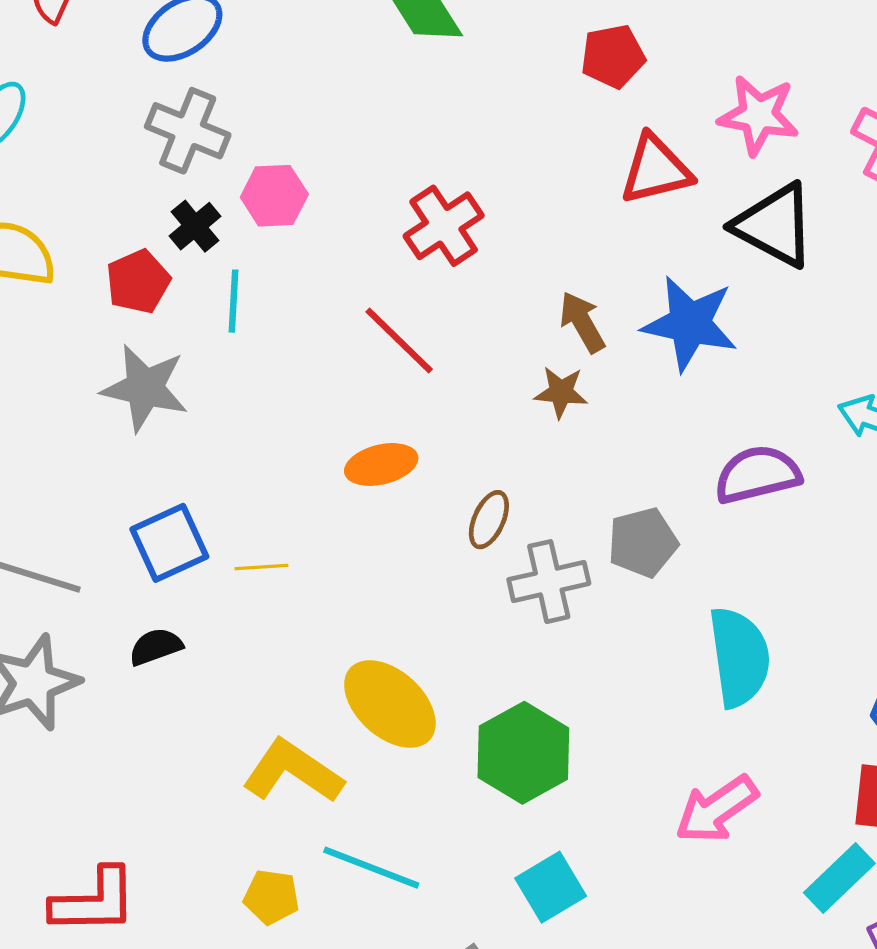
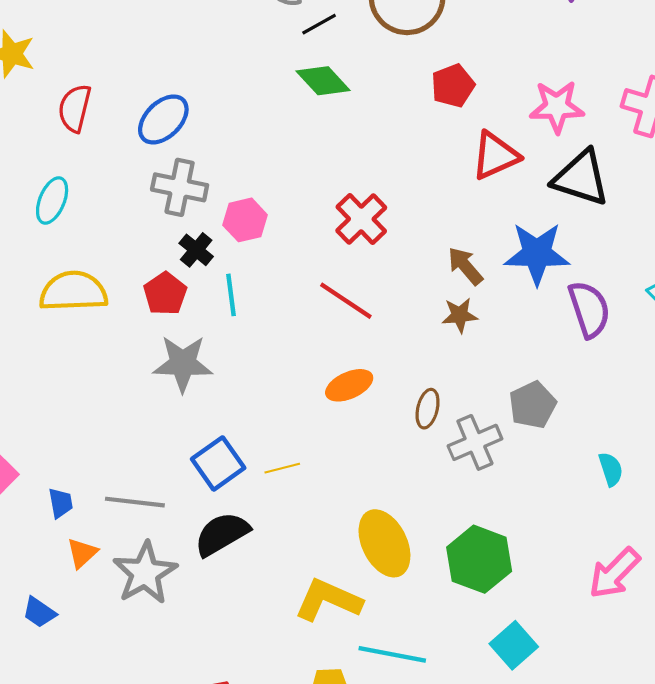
purple semicircle: (757, 474) -> (589, 309), moved, turned 96
black semicircle: (156, 647) -> (222, 534), size x1.6
cyan semicircle: (739, 657) -> (611, 469), size x0.5
yellow ellipse: (390, 704) -> (384, 543), turned 32

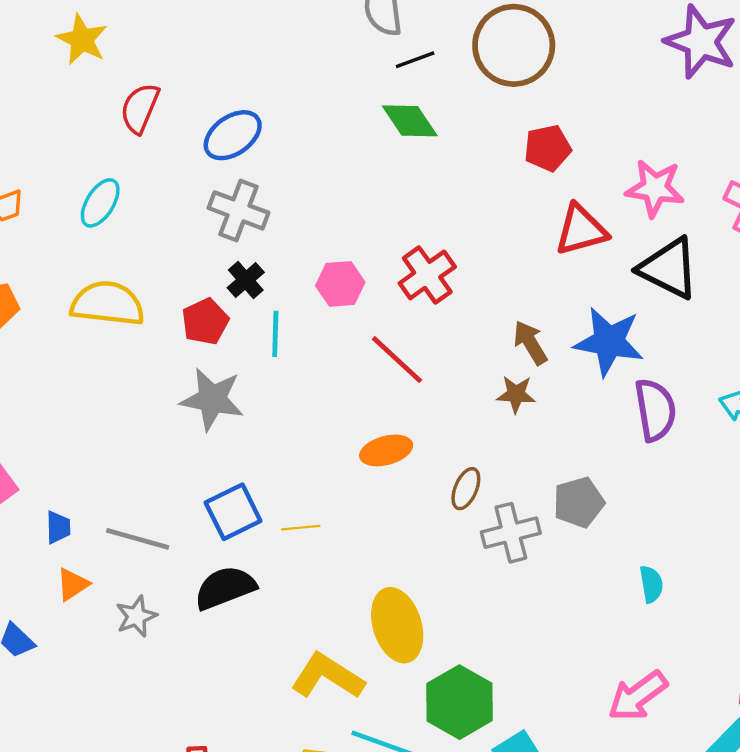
pink hexagon: (245, 220) -> (340, 284), moved
green hexagon: (479, 559) -> (460, 702), moved
gray star: (145, 573) -> (136, 616), size x0.6

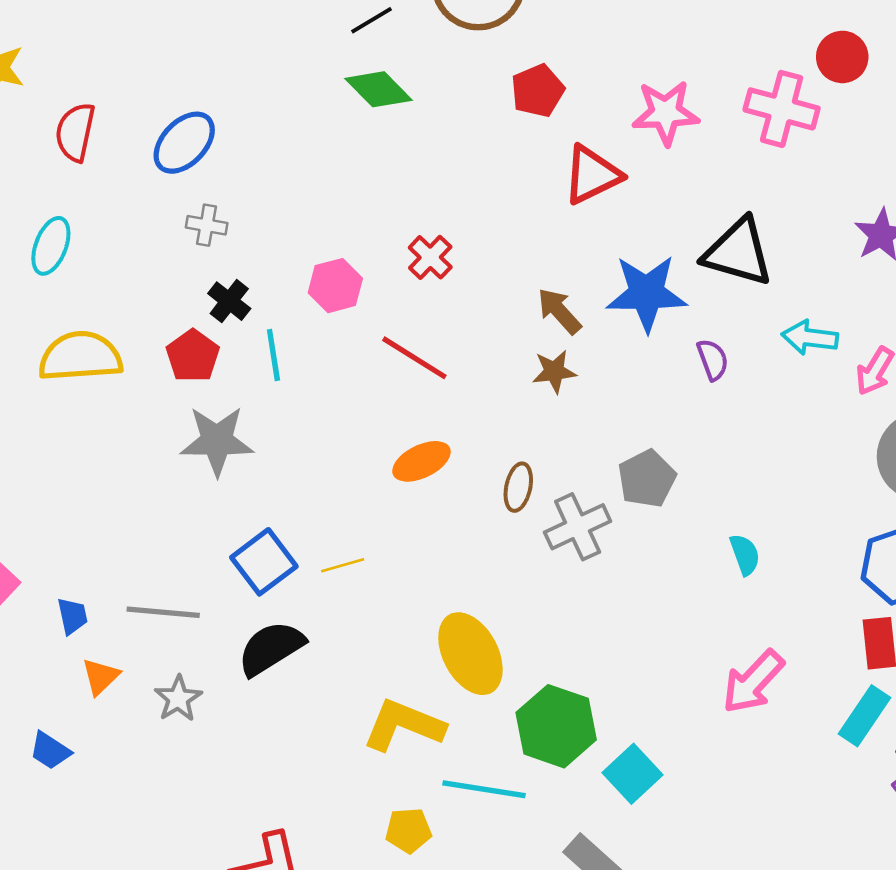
gray cross: (239, 210) -> (207, 225), size x0.6
black triangle: (669, 268) -> (738, 252), moved
red cross: (427, 275) -> (430, 257), size x0.7
purple semicircle: (655, 410) -> (713, 360), size x0.6

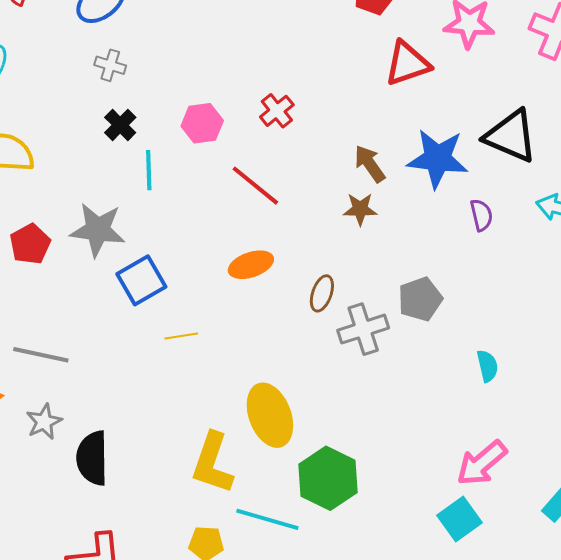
red pentagon: (193, 356) -> (30, 244), moved
blue square: (264, 562) -> (141, 280), moved
black semicircle: (271, 648) -> (92, 458), moved, turned -66
yellow L-shape: (404, 725) -> (212, 463), turned -100
cyan square: (633, 774) -> (459, 519), moved

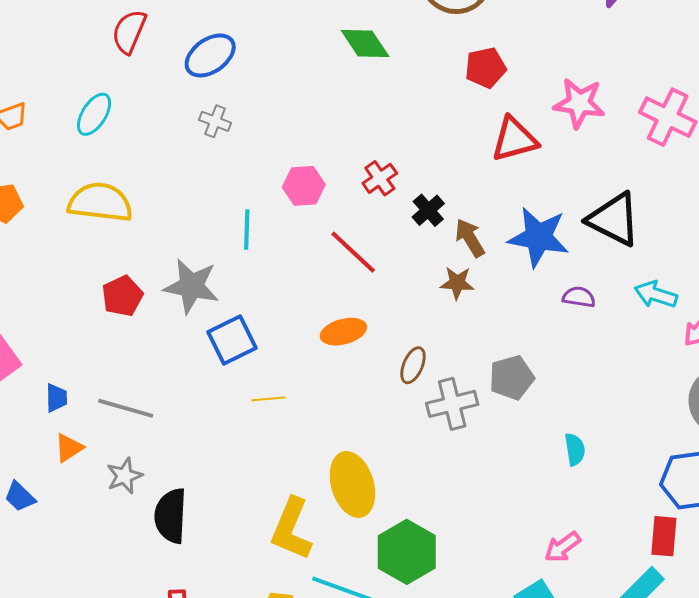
black cross: (120, 125) -> (428, 210), moved
purple semicircle: (481, 215) -> (579, 297), turned -72
pink arrow: (482, 463) -> (563, 547), size x0.7

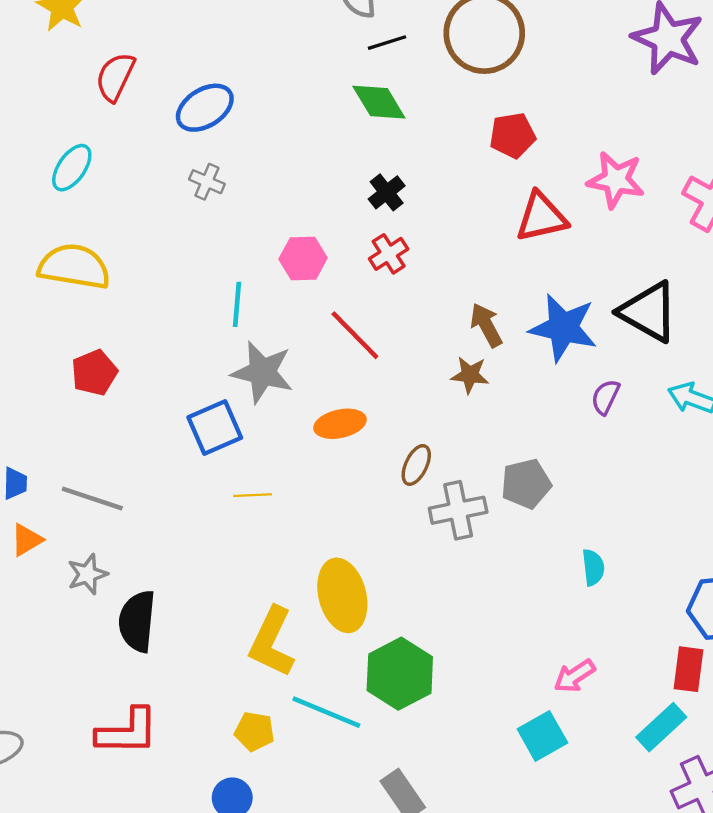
black cross: (428, 210) -> (387, 192), moved
gray star: (191, 286) -> (262, 372), moved
purple semicircle: (579, 297) -> (605, 397), turned -76

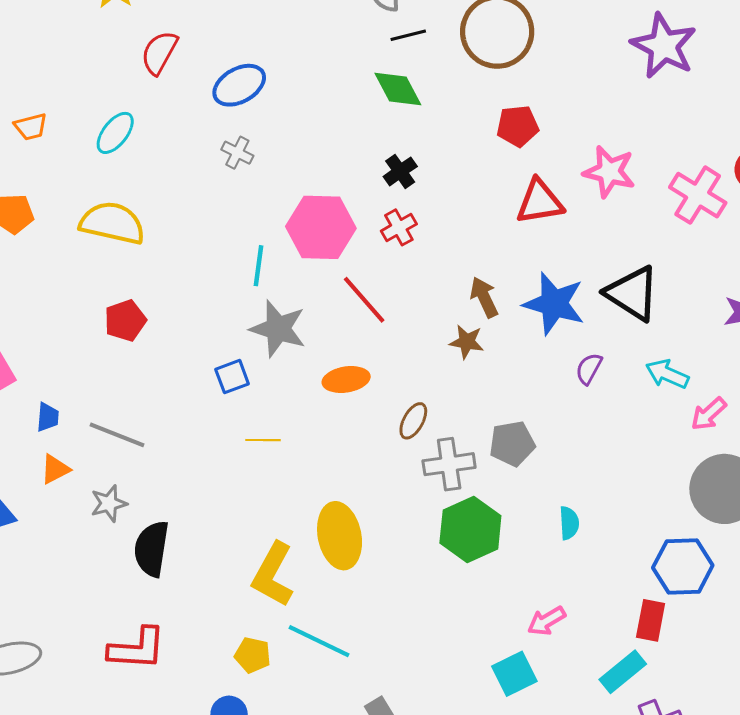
pink hexagon: (303, 258) -> (321, 227), size x1.6
blue square: (215, 428) -> (232, 377), size x0.7
green hexagon: (400, 674) -> (470, 529), moved

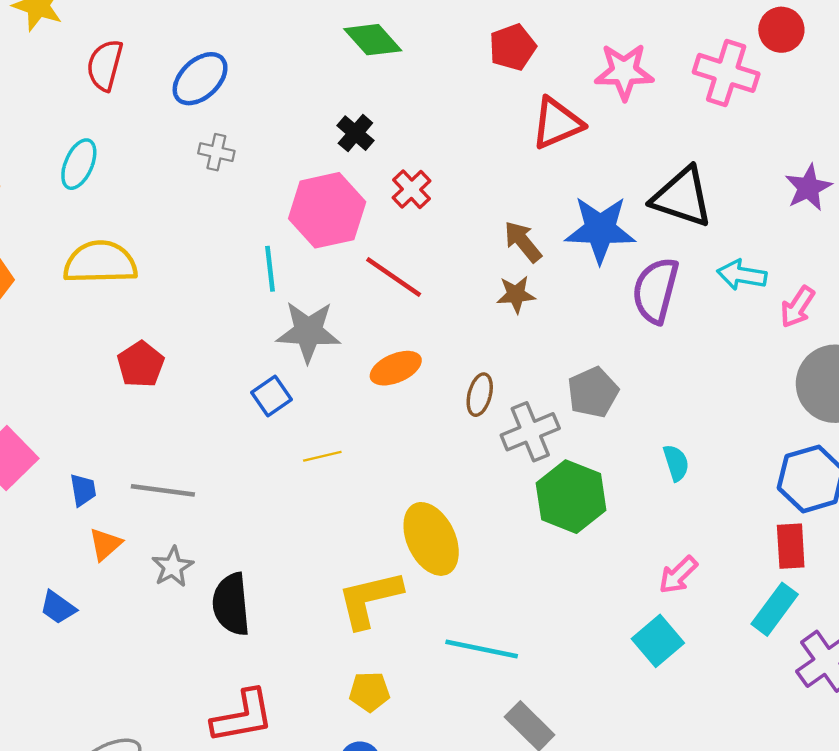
black cross: (400, 171) -> (355, 133), moved
purple semicircle: (589, 369) -> (656, 290), size x1.8
yellow L-shape: (273, 575) -> (370, 599), turned 62
cyan line: (319, 641) -> (482, 649), moved

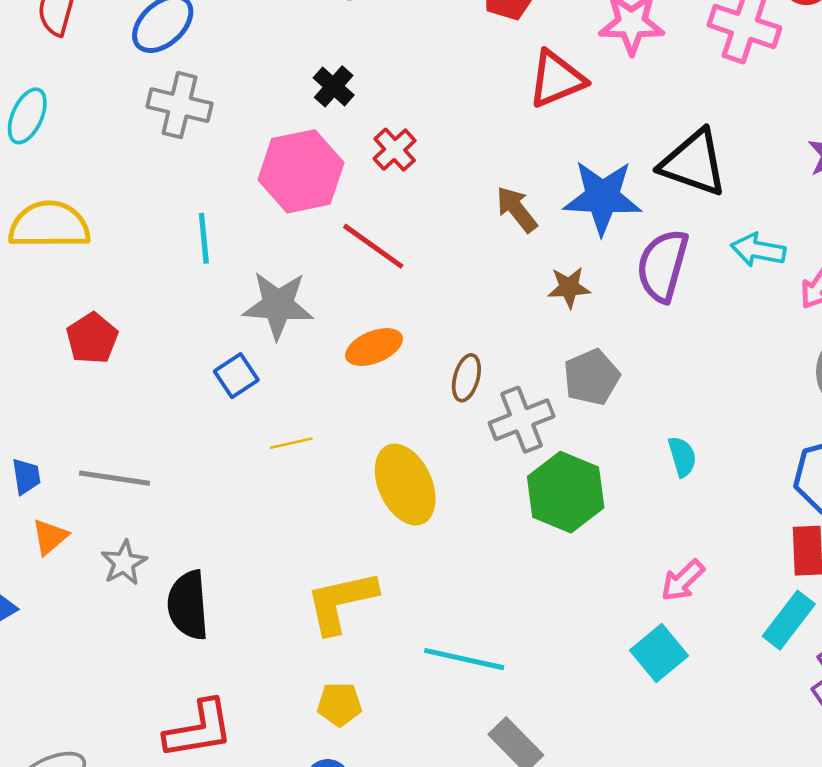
gray cross: (216, 152) -> (180, 105), size x1.6
cyan line: (270, 269) -> (204, 238), moved
brown star: (516, 294) -> (569, 287), moved
yellow ellipse: (431, 539) -> (405, 485), moved

